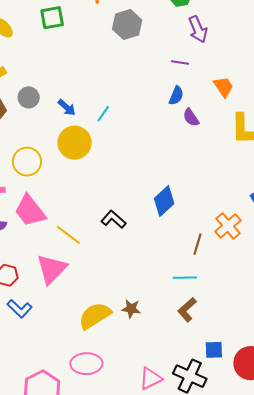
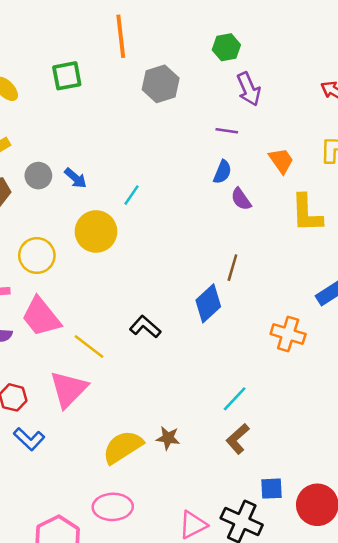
blue arrow: (67, 107) -> (75, 178), moved
orange cross: (228, 226) -> (288, 334), turned -32
brown line: (198, 244) -> (232, 268), moved
cyan line: (185, 278) -> (235, 399), turned -45

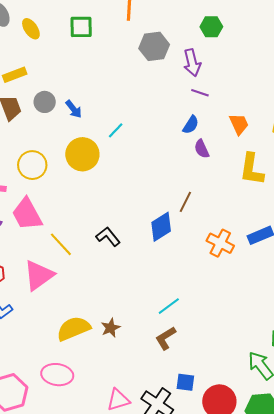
purple arrow: (249, 89) -> (192, 63), moved
orange cross: (288, 334) -> (220, 243), moved
brown star: (168, 438) -> (111, 328), turned 30

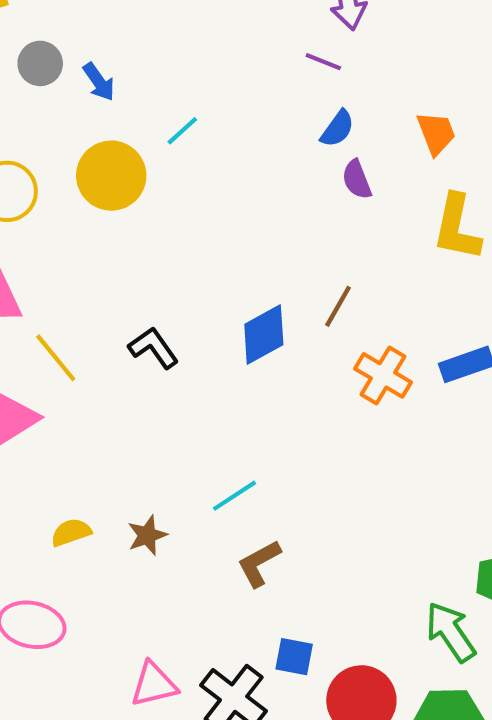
purple line: (200, 93) -> (323, 62), moved
brown line: (185, 202) -> (338, 306), moved
cyan line: (169, 306) -> (235, 496), moved
yellow semicircle: (73, 329) -> (71, 532), size x0.6

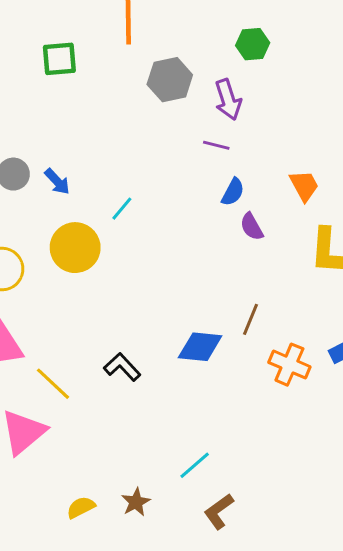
blue diamond: (264, 334) -> (200, 347), turned 42

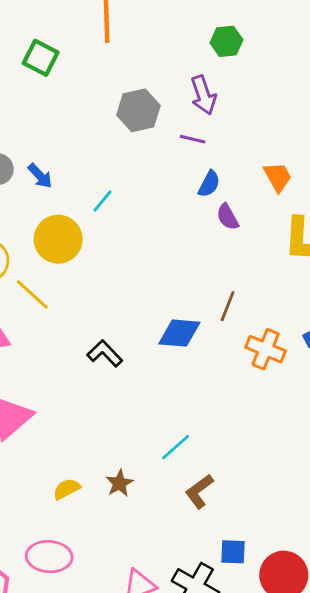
green square: (59, 59) -> (41, 58), turned 33
gray hexagon: (170, 80) -> (138, 110), moved
yellow line: (53, 384) -> (32, 295), moved

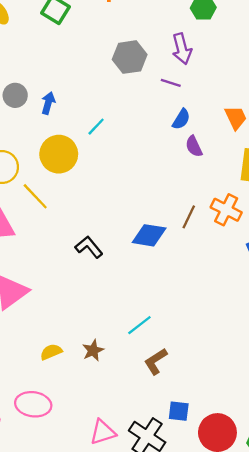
blue arrow: (40, 176) -> (48, 103), turned -125
orange cross: (266, 349) -> (226, 210), moved

